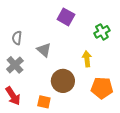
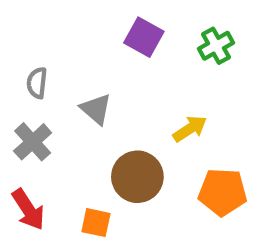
green cross: (102, 32) -> (216, 46), moved
yellow arrow: (87, 59) -> (190, 129), turned 63

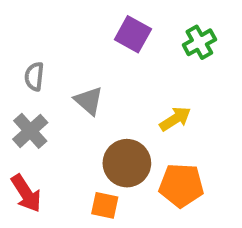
orange pentagon: (223, 192) -> (181, 185), moved
orange square: (96, 223) -> (105, 205), moved

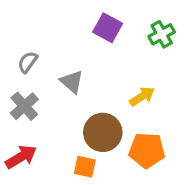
gray semicircle: (34, 77) -> (28, 62), turned 30
red arrow: (26, 193) -> (21, 157), turned -88

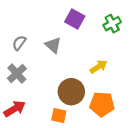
gray triangle: (72, 82) -> (53, 45), moved

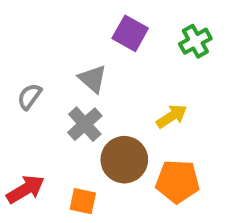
gray semicircle: (19, 43) -> (30, 96), moved
gray cross: (17, 74) -> (85, 124), moved
orange square: (59, 116) -> (83, 201), moved

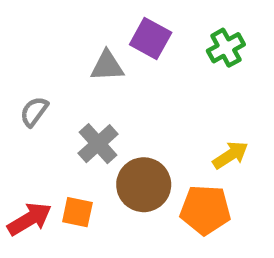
gray triangle: (93, 79) -> (107, 66), moved, turned -44
yellow arrow: (172, 116) -> (230, 155), moved
orange square: (83, 201) -> (77, 212), moved

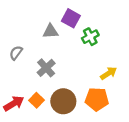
green cross: (226, 48) -> (90, 37), moved
brown circle: (144, 185) -> (63, 101), moved
orange square: (77, 212) -> (36, 100), turned 32

